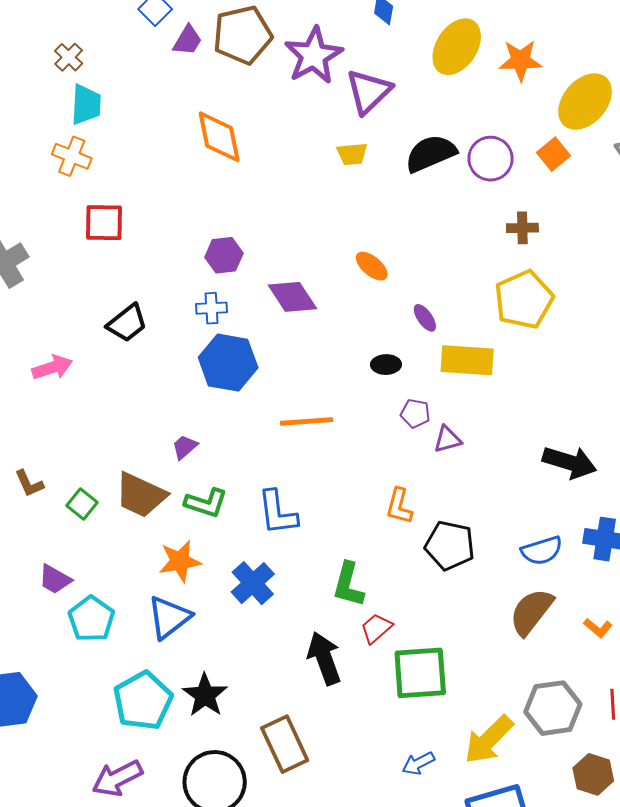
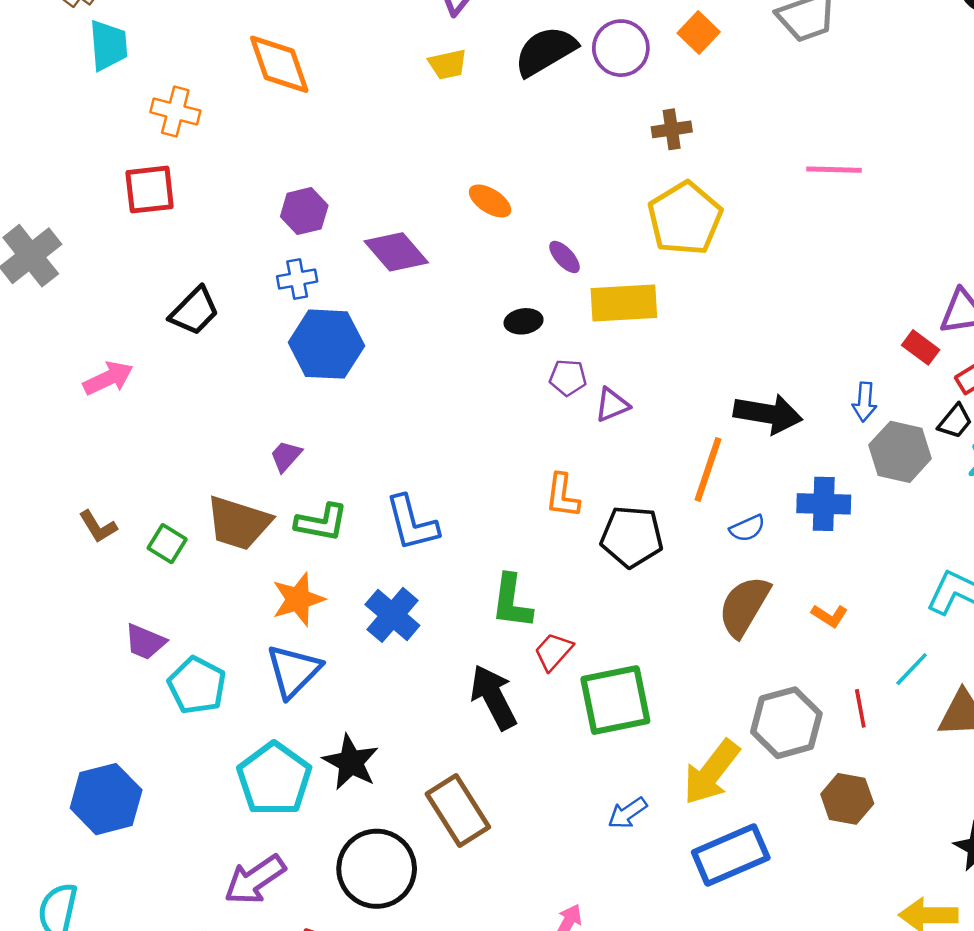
orange cross: (72, 156) -> (175, 111), moved
orange line: (307, 421) -> (708, 470), moved, turned -60
blue semicircle: (542, 551) -> (747, 528), size x0.7

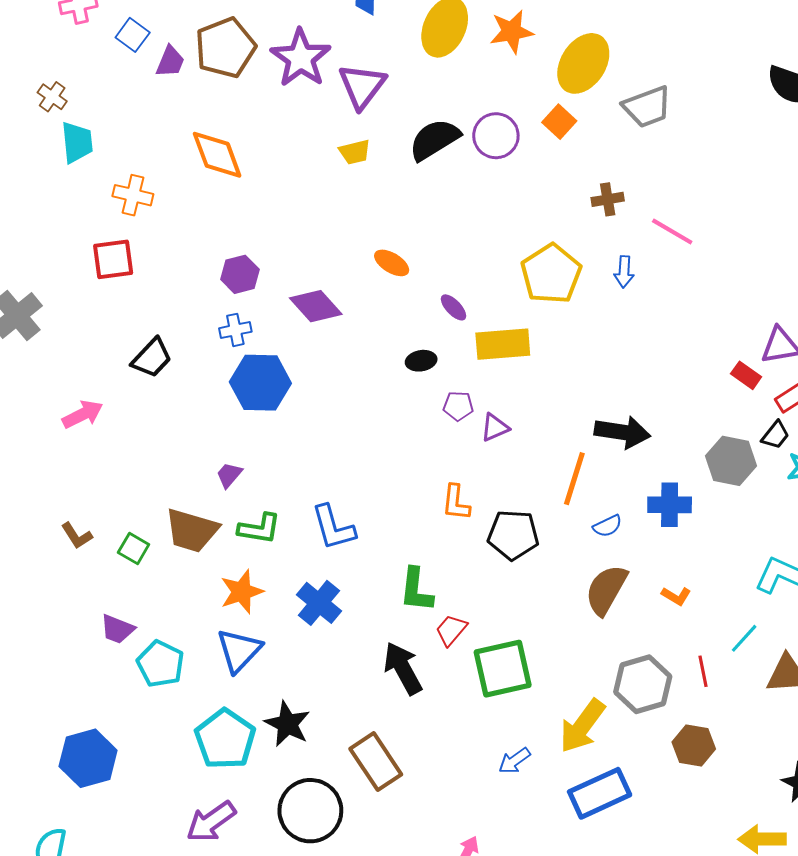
brown cross: (672, 129) -> (608, 199), moved
pink line: (834, 170) -> (672, 231), turned 30
blue arrow: (865, 402) -> (624, 272), moved

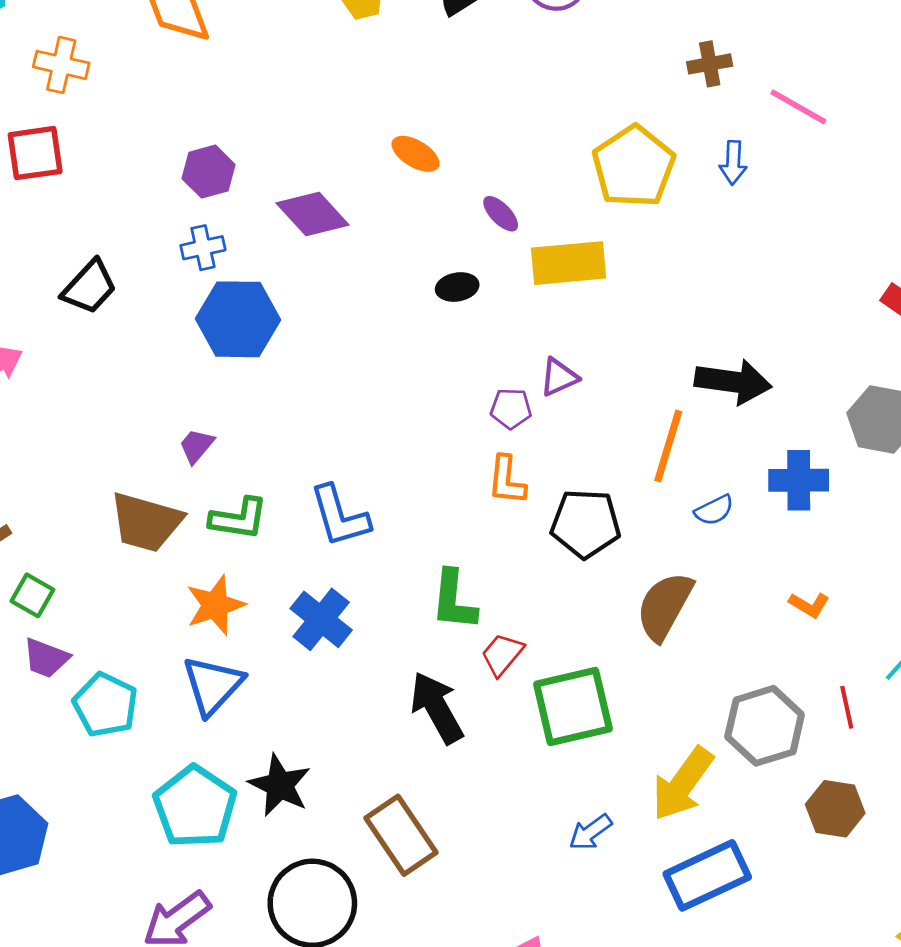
purple pentagon: (458, 406) -> (511, 408), moved
green square: (134, 549) -> (32, 595), moved
brown semicircle: (606, 590) -> (665, 606), moved

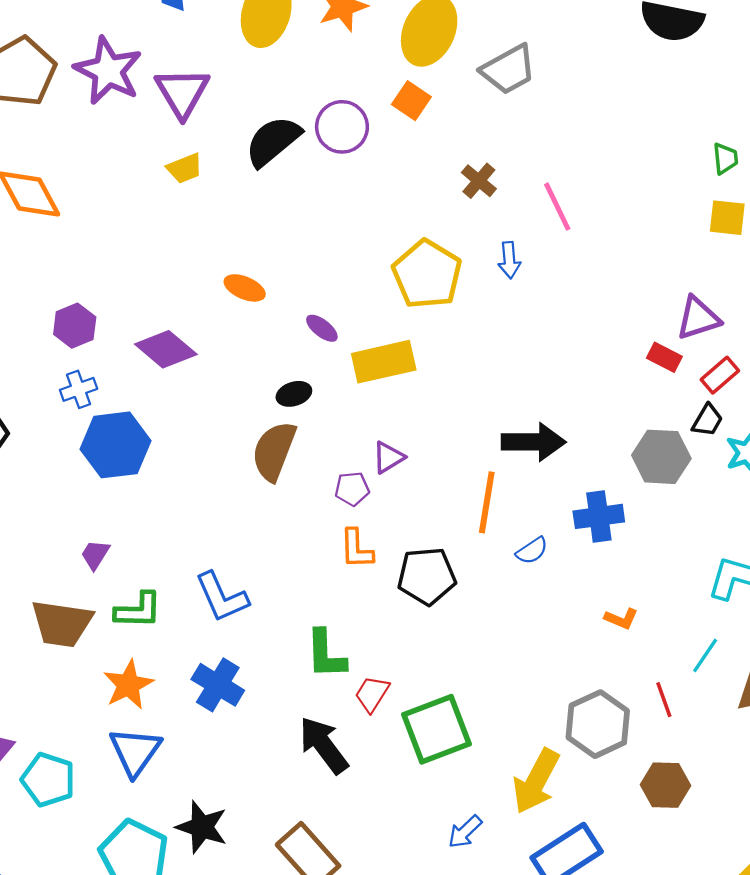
brown cross: (710, 64) -> (479, 181), turned -32
pink line: (798, 107) -> (557, 207), turned 42
brown semicircle: (665, 606) -> (274, 451), moved

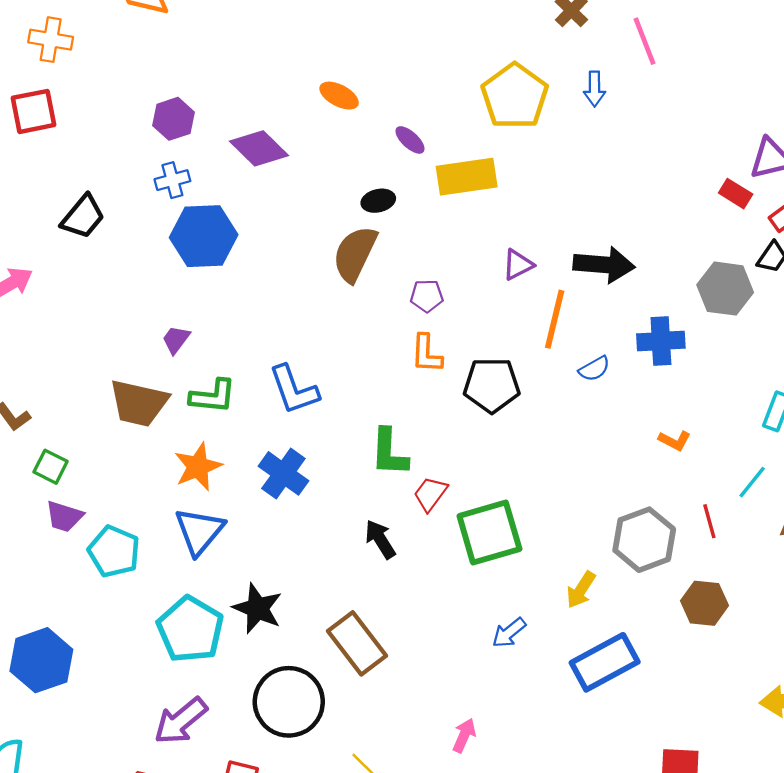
purple triangle: (388, 457) -> (518, 265), moved
black arrow: (324, 745) -> (380, 539), size x0.7
yellow arrow: (536, 781) -> (581, 590), size x0.6

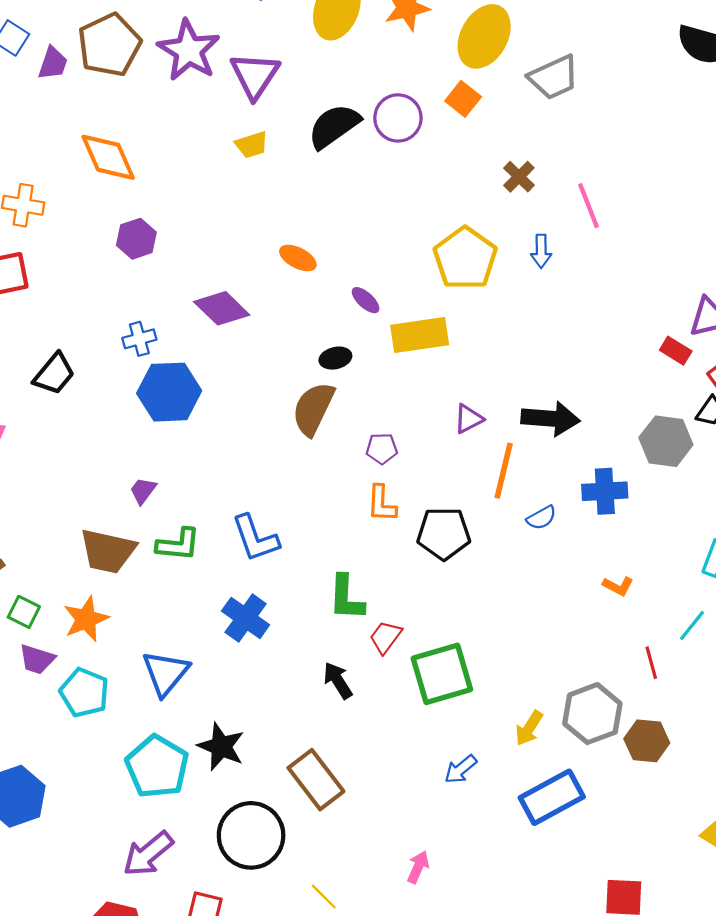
purple hexagon: (174, 119) -> (136, 239), moved
orange star: (198, 467) -> (86, 619), moved
gray hexagon: (644, 540) -> (592, 714), moved

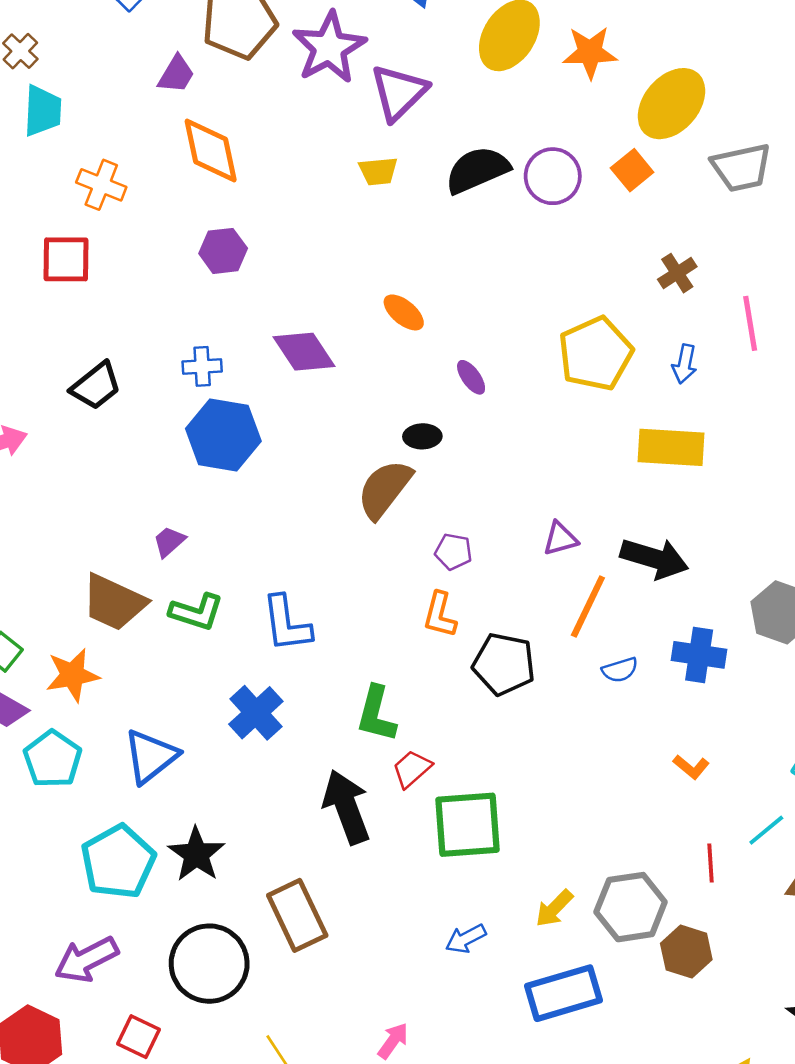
purple trapezoid: (53, 63) -> (176, 74), moved
yellow rectangle: (420, 335) -> (671, 447), moved
black arrow: (338, 680) -> (347, 807), size x1.6

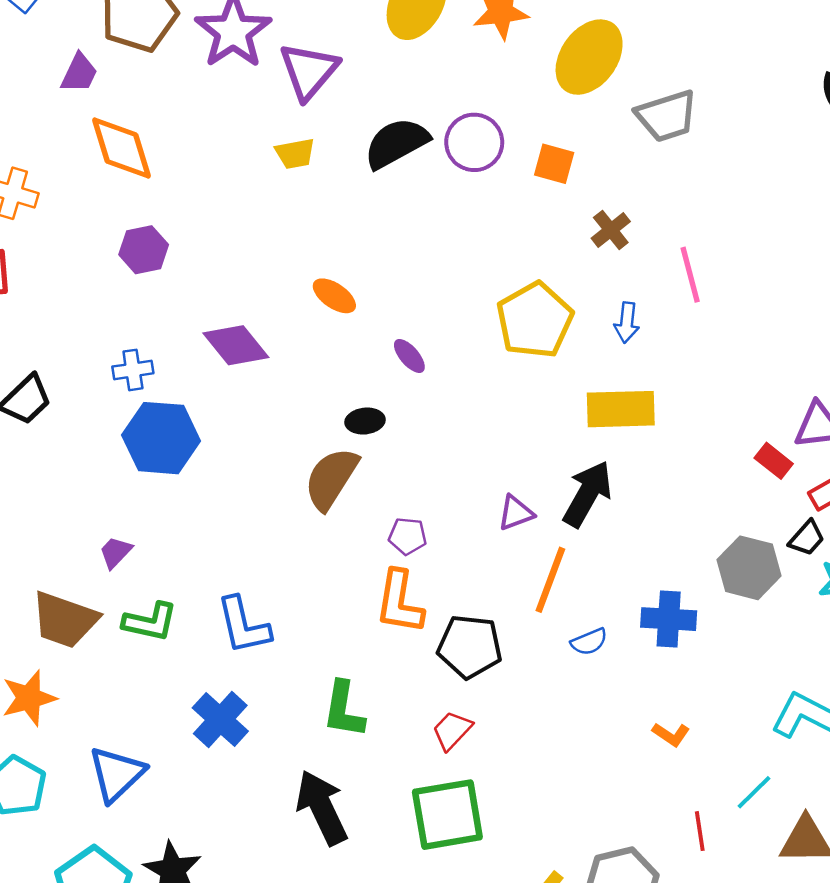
orange square: (632, 170) -> (554, 164), moved, turned -30
black arrow: (654, 558) -> (588, 494), moved, turned -72
orange L-shape: (440, 615) -> (399, 602), size x1.4
red trapezoid: (412, 769) -> (452, 730), moved

